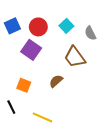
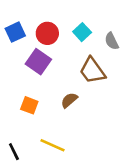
black line: (11, 107) -> (14, 152), moved

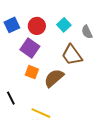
brown semicircle: (69, 100) -> (54, 78), size x1.5
orange square: (29, 105) -> (32, 72), moved
black line: (14, 152) -> (11, 98), moved

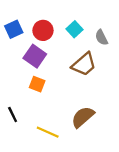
brown trapezoid: (72, 55) -> (84, 64), turned -95
brown semicircle: (54, 78) -> (83, 117), moved

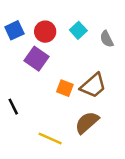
brown trapezoid: (84, 64) -> (93, 86), moved
orange square: (37, 84) -> (65, 88), moved
black line: (13, 115) -> (13, 107), moved

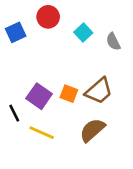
red circle: (45, 32) -> (48, 17), moved
purple square: (37, 59) -> (39, 96), moved
yellow line: (50, 139) -> (42, 133), moved

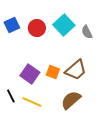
red circle: (48, 17) -> (37, 28), moved
cyan square: (83, 32) -> (64, 25), size x1.5
black line: (14, 113) -> (11, 96), moved

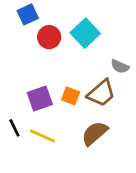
blue square: (12, 25) -> (28, 14), moved
gray semicircle: (87, 32) -> (120, 66), moved, turned -40
purple square: (30, 74) -> (40, 99), turned 36

